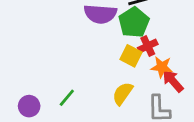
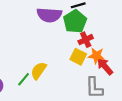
yellow square: (131, 56) -> (78, 57), moved
yellow semicircle: (123, 94) -> (39, 71), moved

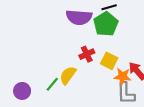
red cross: (86, 40) -> (87, 54), moved
orange star: (96, 56) -> (122, 76), moved

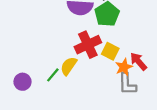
red cross: (87, 54) -> (88, 45), size x1.6
orange star: (122, 76) -> (124, 67), turned -30

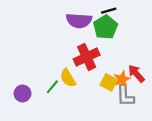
yellow square: (110, 51) -> (109, 82), moved
yellow semicircle: (69, 66) -> (68, 78), turned -66

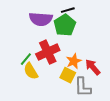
orange star: (122, 79) -> (74, 61), moved
green line: (52, 87) -> (26, 59), moved

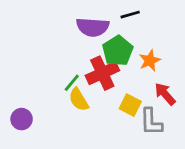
green pentagon: (65, 25) -> (118, 51), moved
orange star: (74, 61) -> (150, 61), moved

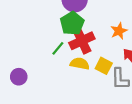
green pentagon: (118, 51) -> (72, 23), moved
yellow semicircle: (79, 100) -> (80, 64), moved, turned 132

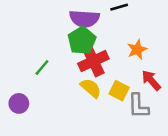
green line: (58, 48) -> (42, 67), moved
yellow semicircle: (80, 64) -> (91, 88), turned 30

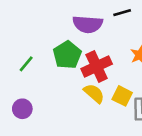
green pentagon: (82, 40) -> (67, 55), moved
green line: (42, 67) -> (26, 64), moved

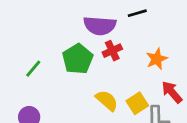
red cross: (97, 66) -> (112, 51), moved, size x0.6
yellow square: (122, 96) -> (137, 103), turned 30

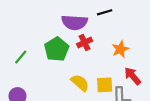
yellow square: (137, 103) -> (105, 85), turned 30

